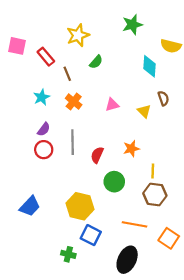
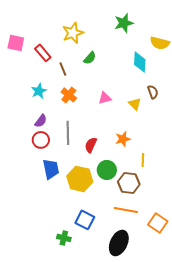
brown hexagon: (155, 194) -> (129, 183), moved
blue trapezoid: (30, 206) -> (51, 169), moved, turned -55
yellow hexagon: (80, 206) -> (80, 179), moved

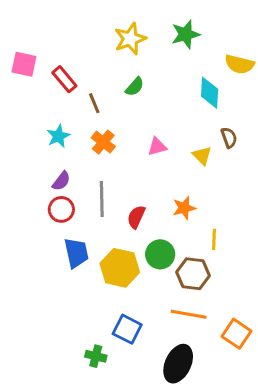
yellow star: (73, 33) -> (130, 39), moved

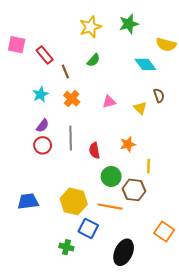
cyan diamond: (210, 93) -> (145, 64), turned -40
red semicircle: (136, 217) -> (94, 151), turned -35
blue trapezoid: (76, 253) -> (28, 201), moved, turned -85
yellow hexagon: (120, 268) -> (74, 201), moved
orange line: (189, 314) -> (110, 207), moved

